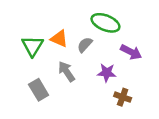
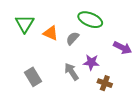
green triangle: (32, 46) -> (25, 24), moved
purple arrow: (131, 52) -> (122, 48), moved
gray arrow: (67, 72) -> (71, 72), moved

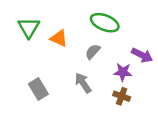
gray semicircle: (73, 38) -> (93, 52), moved
purple star: (91, 62) -> (123, 72), moved

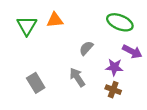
green ellipse: (105, 23) -> (120, 22), moved
orange triangle: (59, 38) -> (55, 20), moved, turned -30

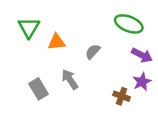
orange triangle: (55, 20) -> (57, 42), moved
purple star: (114, 67) -> (142, 82), moved, turned -30
gray arrow: (77, 77) -> (70, 79), moved

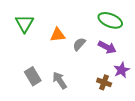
orange triangle: (57, 42) -> (58, 35), moved
purple arrow: (142, 55) -> (107, 47), moved
gray arrow: (70, 79) -> (60, 80), moved

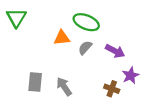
green ellipse: (110, 20) -> (86, 22), moved
green triangle: (24, 23) -> (16, 18), moved
gray rectangle: (33, 76) -> (35, 82), turned 36

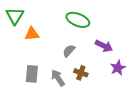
orange triangle: (62, 38) -> (32, 34), moved
gray semicircle: (85, 48) -> (69, 51), moved
brown cross: (112, 89) -> (81, 73), moved

